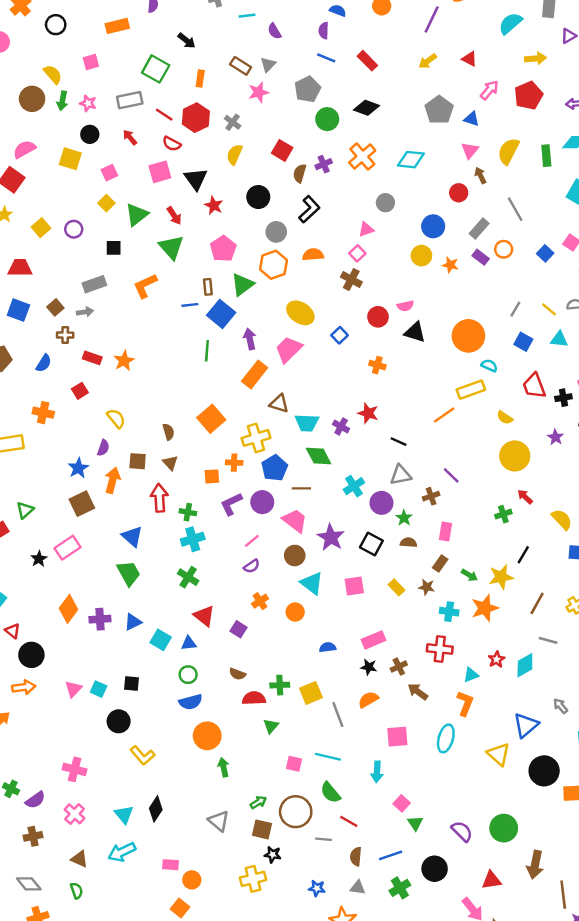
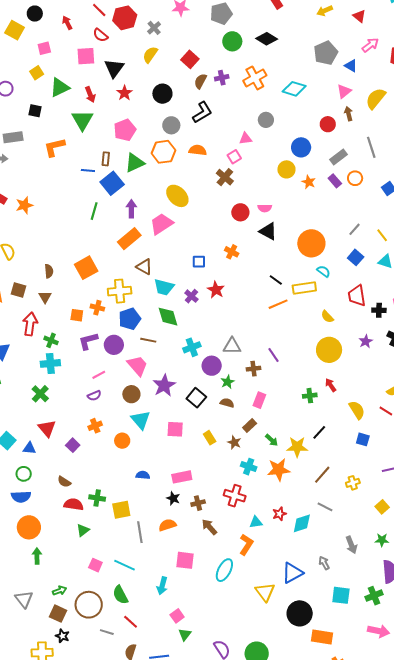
blue square: (340, 335) -> (199, 262), moved, turned 32
black line: (398, 442) -> (276, 280), moved

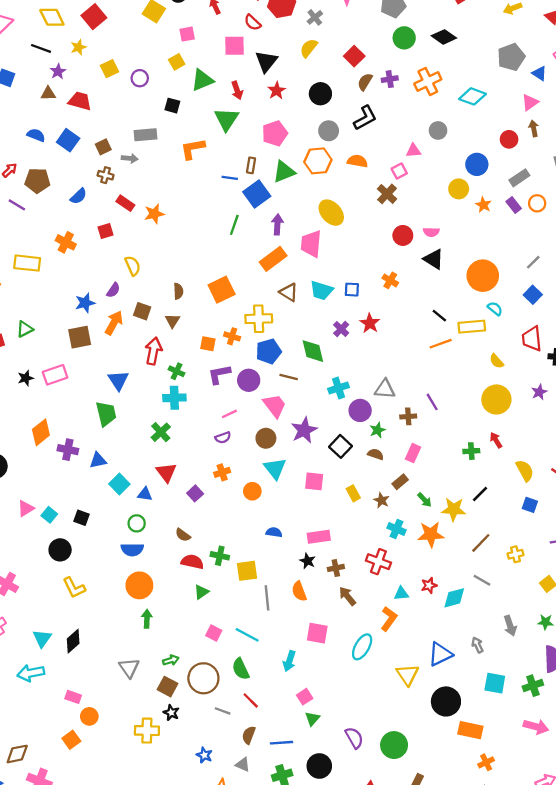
pink trapezoid: (161, 224) -> (311, 244), turned -55
cyan trapezoid: (164, 287) -> (322, 290), moved
orange semicircle: (167, 525) -> (299, 591), turned -96

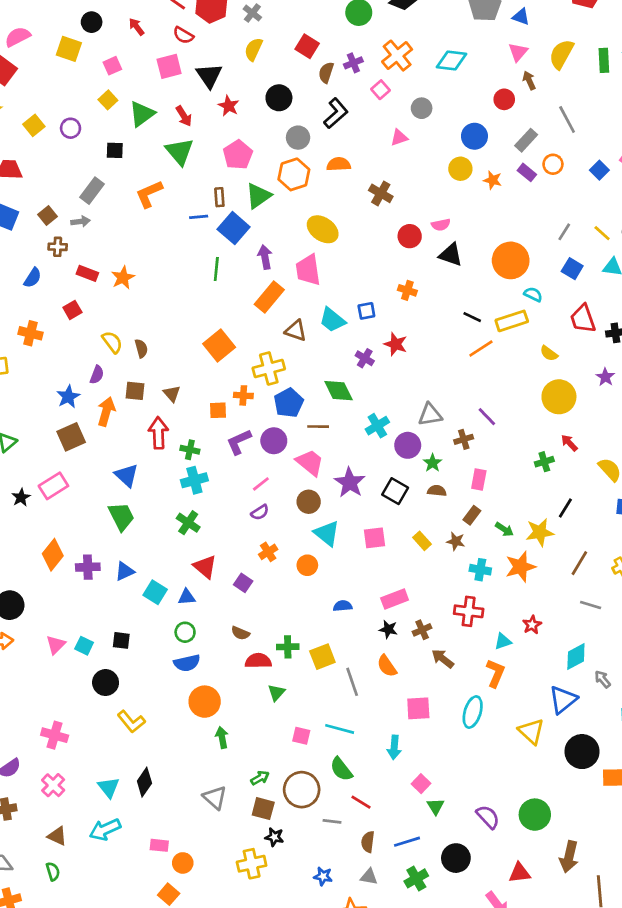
gray rectangle: (145, 135) -> (92, 191), turned -35
pink square: (399, 171) -> (381, 90), moved
cyan trapezoid: (322, 290) -> (332, 320), turned 35
brown semicircle: (178, 291) -> (141, 348), moved
cyan diamond: (454, 598) -> (576, 657), moved

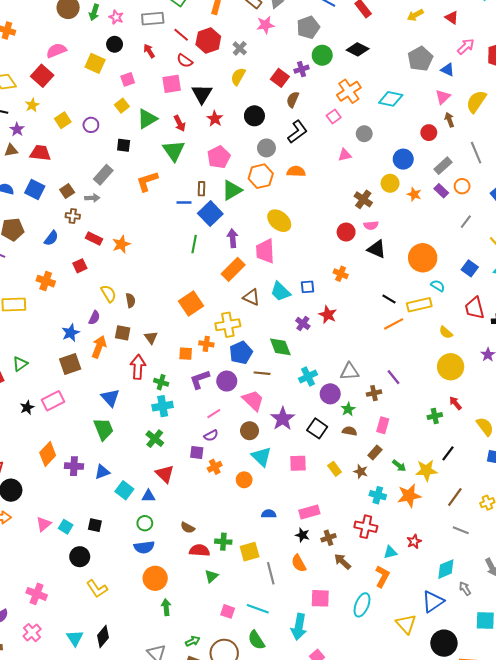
purple cross: (353, 63) -> (302, 69), moved
brown cross: (381, 193) -> (363, 199), moved
gray line: (564, 232) -> (466, 222), moved
purple square: (243, 583) -> (197, 452), moved, turned -32
cyan arrow: (394, 747) -> (299, 627), size x1.4

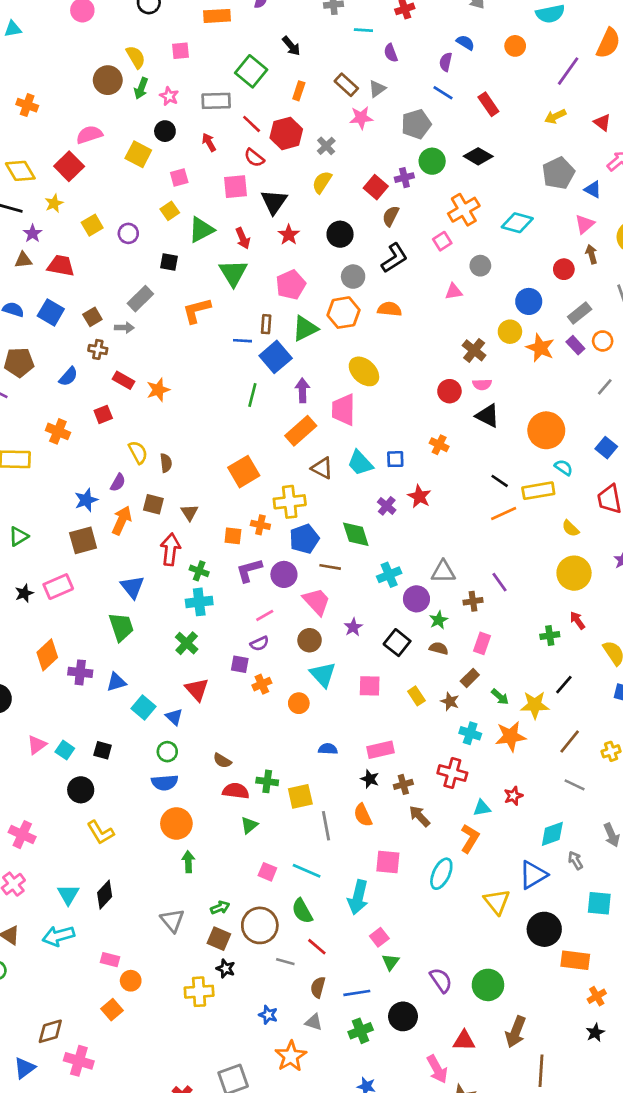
orange star: (414, 194) -> (540, 348), size x1.5
purple star: (283, 419) -> (353, 627), size x0.6
blue triangle: (148, 496) -> (174, 717), turned 40

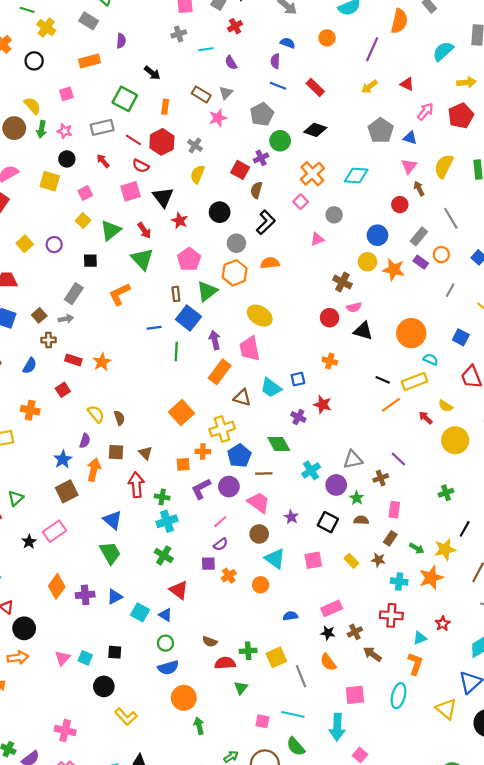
blue line: (243, 341) -> (154, 328), moved
red arrow: (577, 620) -> (426, 418), moved

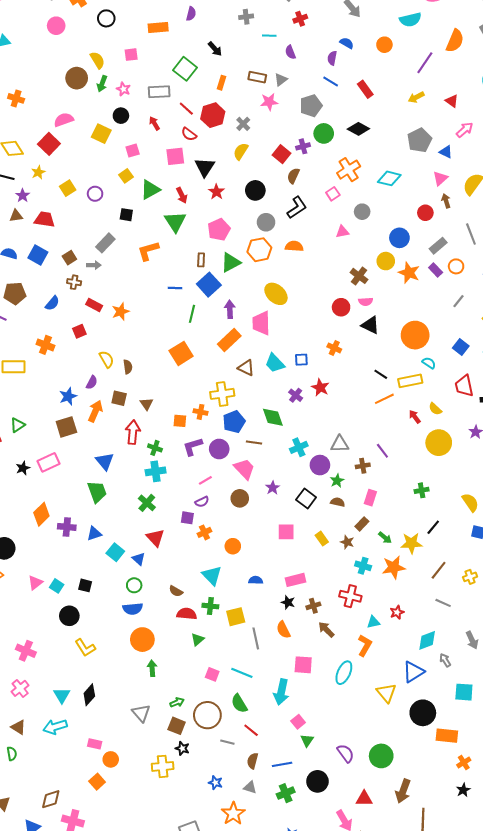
brown rectangle: (201, 94) -> (257, 77), turned -30
orange square: (181, 413) -> (181, 353), moved
cyan triangle: (275, 559) -> (212, 575), moved

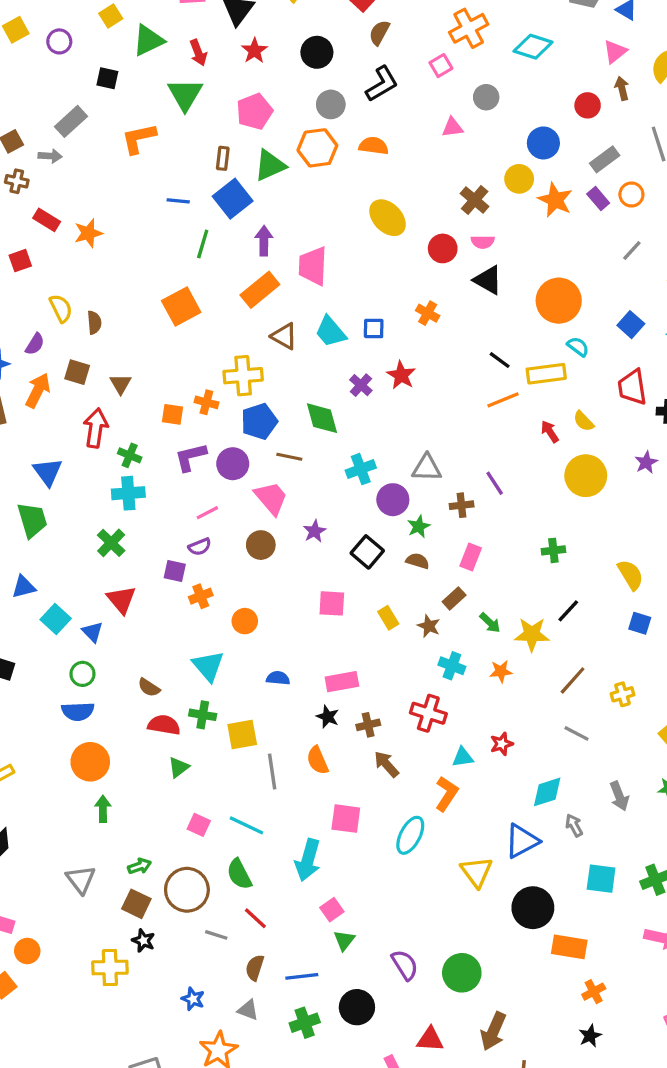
yellow ellipse: (276, 294) -> (388, 218), moved
orange star: (394, 567) -> (501, 671), size x0.6

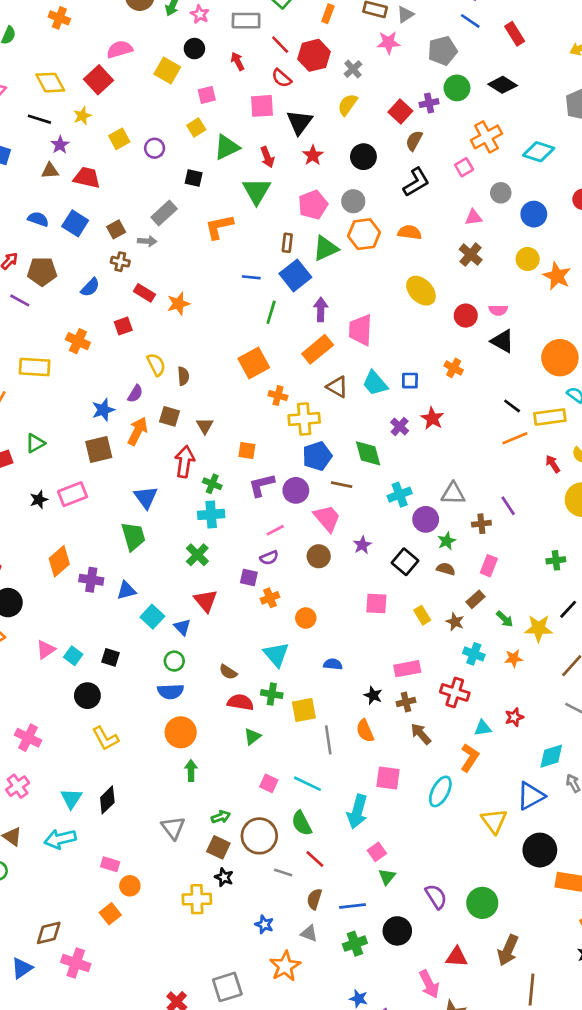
gray circle: (331, 104) -> (353, 201), moved
blue circle: (543, 143) -> (534, 214), moved
brown cross: (475, 200) -> (471, 255), moved
orange cross: (206, 402) -> (278, 396), moved
pink rectangle: (342, 682) -> (407, 669), moved

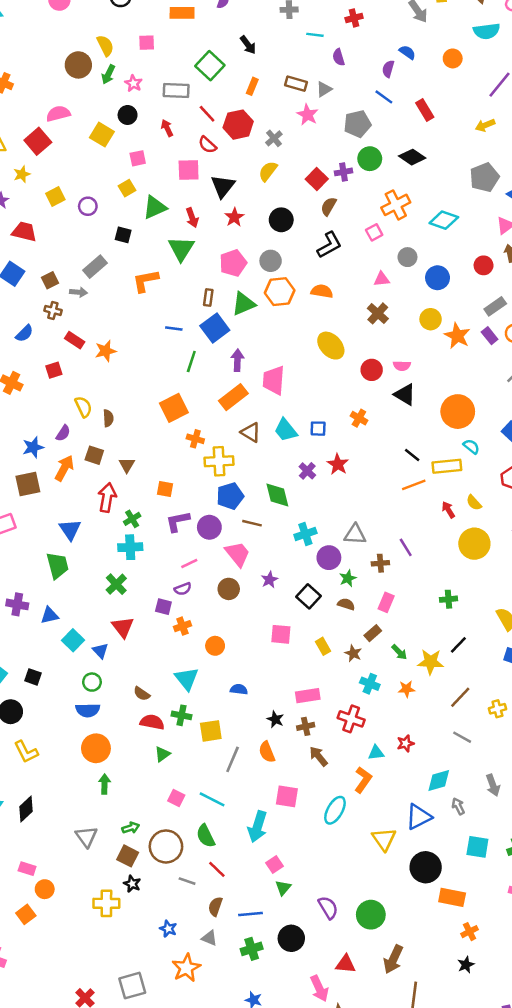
pink star: (388, 42) -> (308, 115), turned 30
green cross: (212, 484) -> (132, 519), turned 35
gray line: (328, 740) -> (233, 759), turned 30

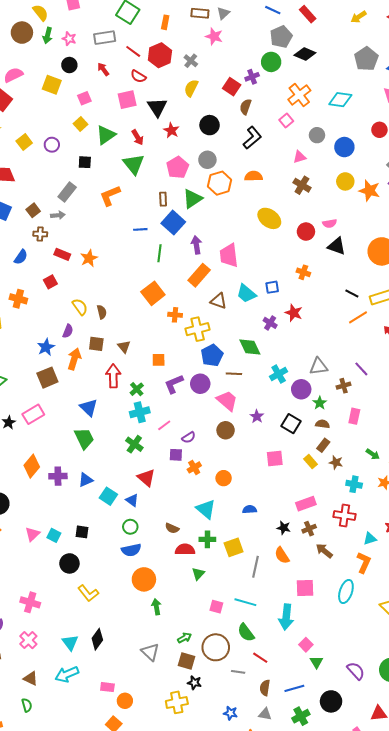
gray pentagon: (357, 124) -> (281, 37), moved
pink line: (189, 564) -> (164, 425), moved
brown rectangle: (373, 633) -> (323, 445), moved

